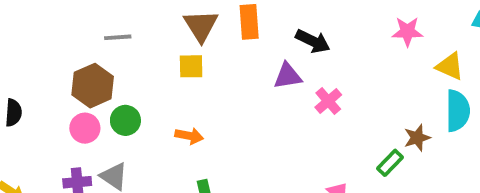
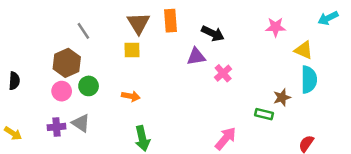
gray line: (118, 37) -> (83, 31), turned 60
green rectangle: (390, 163) -> (264, 114), turned 60

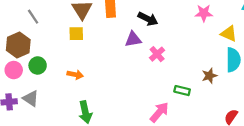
green rectangle: (264, 114) -> (182, 91), moved

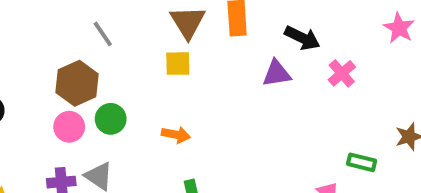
pink star: (204, 13) -> (399, 28), turned 30
pink cross: (157, 54) -> (342, 73), moved

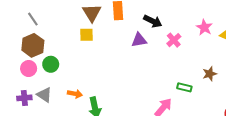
pink star: (399, 28) -> (204, 27), moved
gray line: (103, 34) -> (33, 19), moved
orange arrow: (176, 135) -> (75, 94), moved

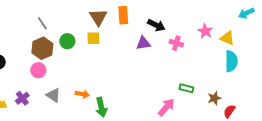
pink cross: (174, 40) -> (176, 43), turned -32
green circle: (51, 64) -> (67, 41), moved
brown star: (210, 74) -> (214, 98), moved
purple cross: (24, 98) -> (22, 98), moved, turned -32

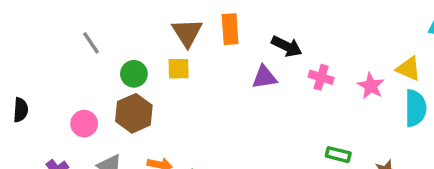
pink star: (205, 31) -> (371, 86), moved
brown hexagon: (42, 48) -> (134, 113), moved

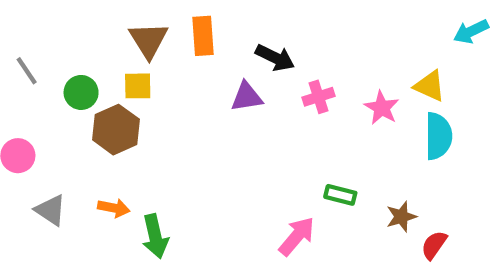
gray line: (91, 43) -> (27, 71), moved
pink cross: (321, 77) -> (319, 97), turned -35
brown hexagon: (134, 113) -> (116, 130), moved

